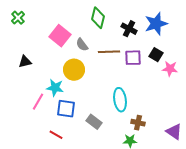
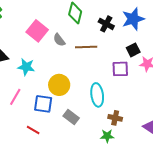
black square: (156, 55) -> (133, 50), turned 32
purple square: (133, 58) -> (120, 69), moved
yellow circle: (74, 70) -> (59, 85), moved
cyan star: (55, 88) -> (26, 67), moved

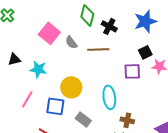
black cross: (106, 24) -> (109, 26), moved

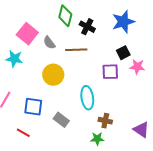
cyan star: (38, 69) -> (14, 59), moved
yellow circle: (71, 87) -> (53, 75), moved

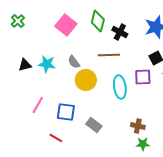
pink square: (27, 34) -> (66, 25), moved
gray semicircle: (49, 43) -> (74, 62), moved
cyan ellipse: (87, 98) -> (120, 87), moved
green star: (97, 139) -> (143, 144), moved

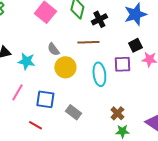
black cross: (120, 32) -> (99, 19), turned 35
cyan star: (47, 64) -> (26, 61), moved
brown cross: (138, 126) -> (117, 113), turned 32

